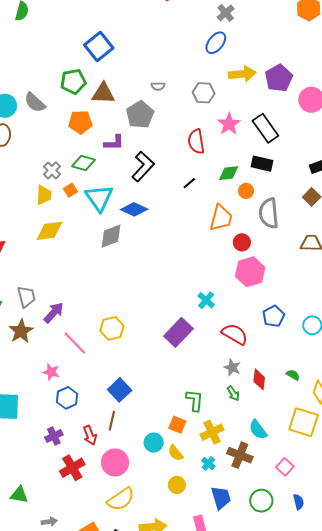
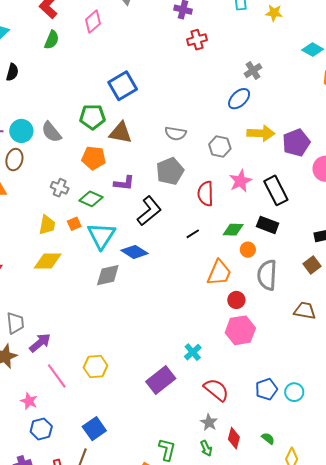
gray semicircle: (158, 86) -> (176, 133), size x1.5
gray pentagon: (140, 115) -> (170, 171), moved
gray cross: (52, 170) -> (60, 188), moved, turned -30
blue pentagon: (274, 316) -> (266, 389), moved

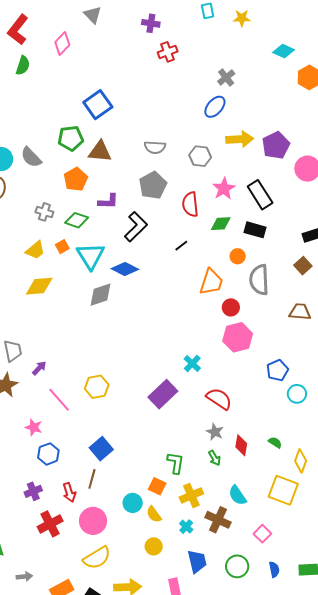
orange pentagon: (94, 158) -> (76, 179), turned -30
yellow trapezoid: (47, 225) -> (35, 250), turned 45
green diamond: (233, 230) -> (221, 224), moved
purple arrow: (40, 343) -> (39, 368), size x0.7
blue pentagon: (266, 389) -> (277, 370), moved

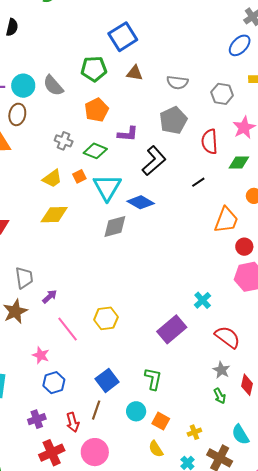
brown triangle: (100, 152) -> (135, 73), moved, size x0.7
green L-shape: (176, 463) -> (153, 379), moved
yellow cross: (191, 495) -> (194, 432), size x0.6
cyan circle: (133, 503) -> (136, 411), moved

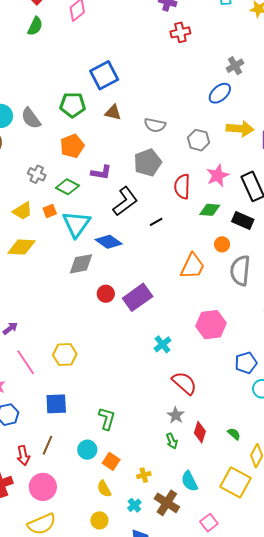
black line: (198, 182) -> (156, 222), moved
red circle: (244, 247) -> (106, 294), moved
purple rectangle: (172, 329) -> (138, 297), moved
blue square: (107, 380) -> (56, 404), moved, turned 30

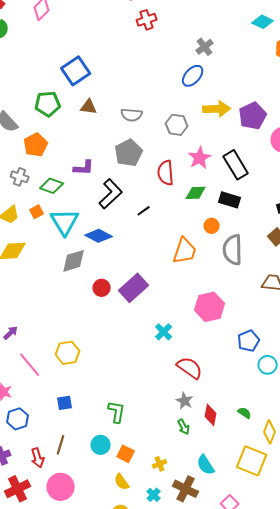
orange pentagon: (72, 146) -> (36, 145), moved
blue square: (56, 404) -> (65, 403), size x0.7

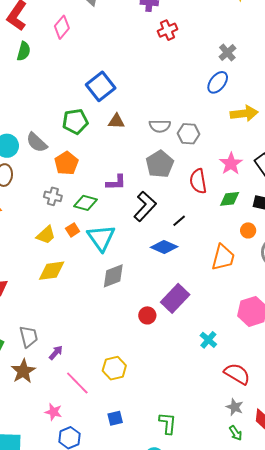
gray hexagon: (177, 125) -> (189, 134), moved
blue diamond: (99, 236) -> (164, 247), moved
red circle: (102, 288) -> (147, 315), moved

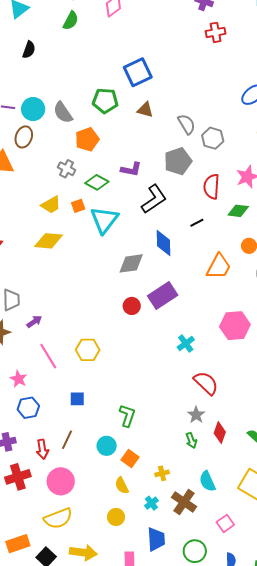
gray semicircle: (160, 126) -> (187, 124), turned -135
black line: (179, 221) -> (197, 223), moved
blue diamond: (164, 247) -> (164, 243), turned 52
gray diamond: (113, 276) -> (131, 263), moved

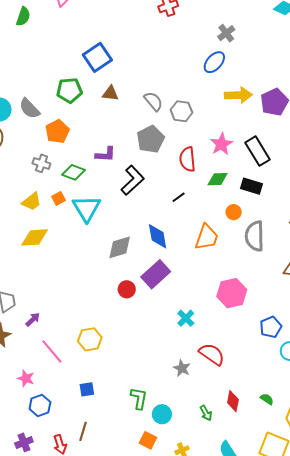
blue diamond: (164, 243) -> (158, 236), moved
gray star: (196, 415) -> (182, 368), moved
cyan circle: (107, 446) -> (162, 414), moved

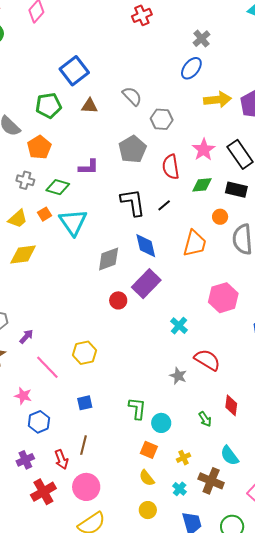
gray semicircle: (153, 101) -> (132, 96), moved
black L-shape: (133, 180) -> (133, 202), moved, turned -52

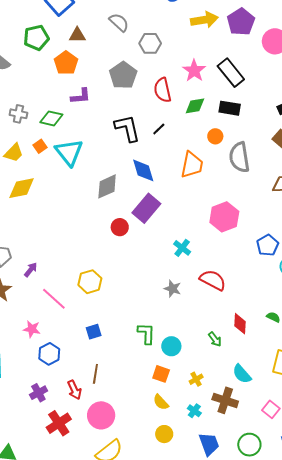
orange pentagon: (39, 147) -> (66, 63), moved
gray star: (178, 376) -> (173, 289), moved

